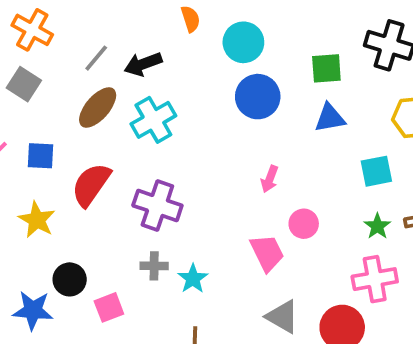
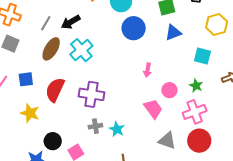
cyan square: (376, 171) -> (202, 56), turned 36
green star: (377, 226) -> (196, 86), moved
pink cross: (375, 279) -> (195, 112), moved

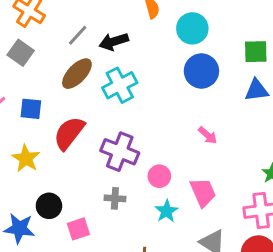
pink arrow: (148, 70) -> (208, 135), turned -72
pink circle: (169, 90) -> (159, 176), moved
cyan star: (117, 129) -> (166, 211), moved

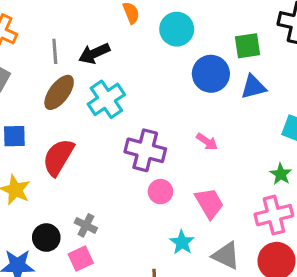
gray line: (78, 35) -> (55, 51), turned -40
blue circle: (201, 71) -> (211, 74), moved
purple cross: (120, 152) -> (145, 150), moved
gray cross: (115, 198) -> (86, 225), moved, turned 30
cyan star: (166, 211) -> (182, 242), moved

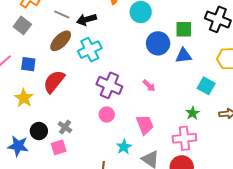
gray line: (55, 51) -> (62, 15), turned -70
pink circle: (161, 192) -> (107, 115), moved

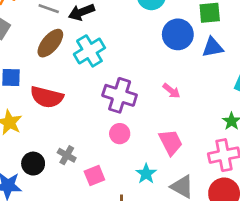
red semicircle: (54, 82) -> (47, 97), turned -110
pink square: (59, 147) -> (94, 176), moved

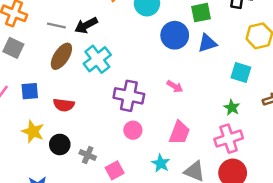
red semicircle: (47, 97) -> (64, 105), size x0.7
pink trapezoid: (171, 142) -> (179, 133), turned 55
black circle: (33, 164) -> (60, 144), moved

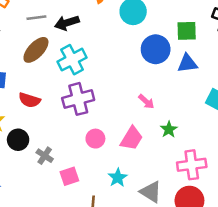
gray line: (56, 26) -> (36, 18), turned -30
purple cross: (129, 96) -> (78, 99), moved, turned -36
green star: (232, 107) -> (169, 129), moved
pink trapezoid: (179, 133) -> (132, 138), moved

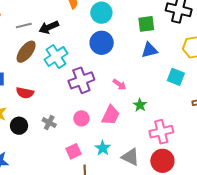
blue circle: (156, 49) -> (102, 43), moved
purple cross: (78, 99) -> (81, 80), moved
gray cross: (45, 156) -> (49, 123), moved
pink square: (69, 176) -> (73, 151), moved

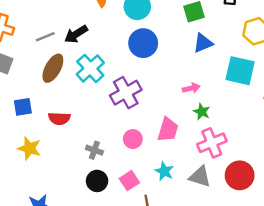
cyan square: (176, 77) -> (240, 71), size x1.4
pink arrow: (119, 84) -> (191, 88), moved, turned -40
black circle: (19, 126) -> (97, 181), moved
pink cross: (161, 132) -> (212, 143), moved

